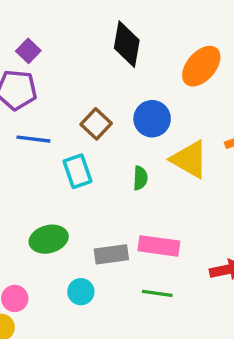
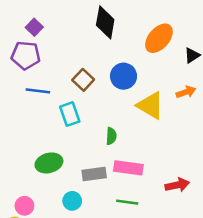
green semicircle: (140, 178) -> (111, 136), moved

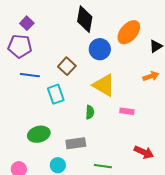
blue circle: (124, 76) -> (100, 49), moved
yellow triangle: (150, 105) -> (104, 85), moved
pink rectangle: (128, 168) -> (127, 111), moved, size x0.6
red arrow: (177, 185) -> (144, 152), turned 36

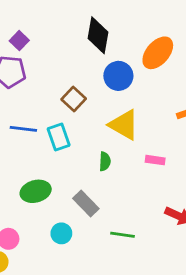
blue line: (30, 75) -> (23, 129), moved
gray rectangle: (76, 143) -> (86, 204), turned 54

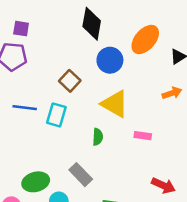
purple square: (19, 41) -> (21, 29), turned -35
cyan rectangle: (59, 137) -> (56, 115), turned 35
green ellipse: (36, 191) -> (36, 182), moved

